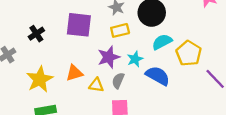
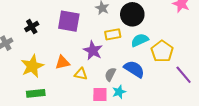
yellow rectangle: (120, 30) -> (113, 34), moved
purple star: (109, 57) -> (93, 50), turned -30
cyan star: (135, 59) -> (119, 92), moved
gray semicircle: (118, 81) -> (110, 74), moved

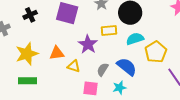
cyan star: (119, 92) -> (119, 88), moved

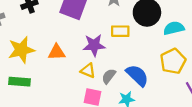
cyan semicircle: (135, 39) -> (174, 28), moved
purple star: (88, 44) -> (94, 45), turned 30
yellow triangle: (74, 66) -> (88, 71), moved

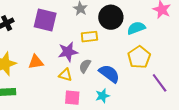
gray semicircle: (109, 76) -> (85, 66), moved

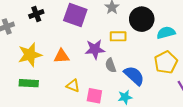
gray semicircle: (85, 66) -> (111, 65), turned -56
yellow triangle: (65, 75) -> (73, 86), moved

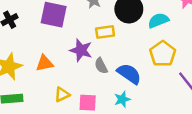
purple star: (95, 49) -> (81, 50), turned 30
yellow triangle: (73, 86) -> (62, 95), turned -40

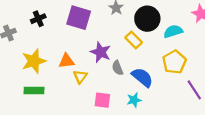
yellow rectangle: (105, 32) -> (134, 40), moved, turned 49
yellow triangle: (62, 95) -> (80, 77), moved, turned -32

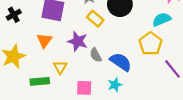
cyan semicircle: (173, 31) -> (162, 19), moved
yellow rectangle: (134, 40) -> (95, 19), moved
orange triangle: (66, 61) -> (44, 40), moved, turned -42
green rectangle: (34, 91) -> (40, 81), moved

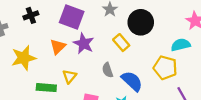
yellow rectangle: (95, 19) -> (121, 43), moved
purple star: (78, 41) -> (84, 44), moved
yellow pentagon: (150, 44) -> (165, 68), turned -30

